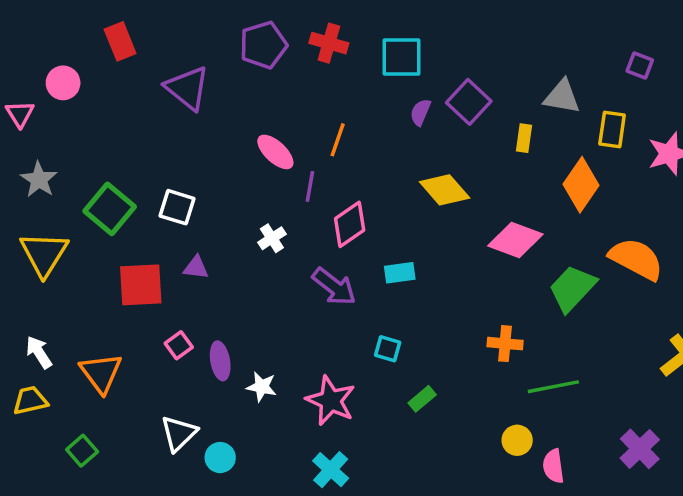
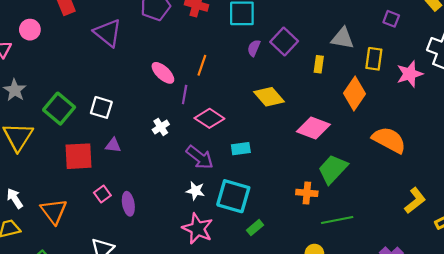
pink diamond: (350, 224) -> (209, 118), turned 68
green trapezoid: (572, 288) -> (333, 169), moved
cyan square: (388, 349) -> (233, 196), size x2.0
white star: (262, 387) -> (195, 191), moved

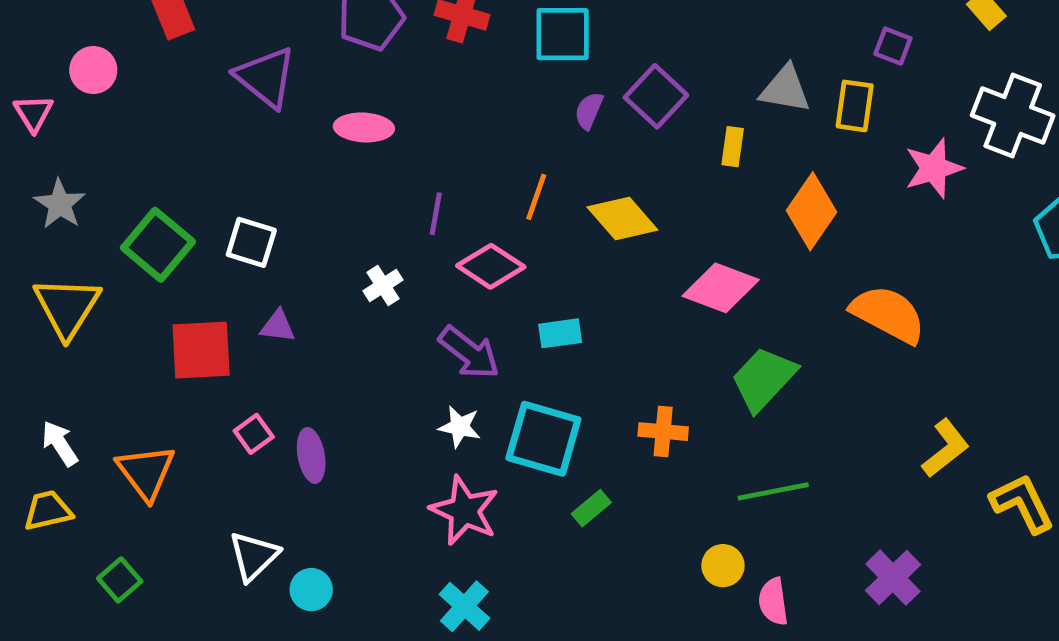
yellow rectangle: (374, 59) -> (855, 106), moved
orange line: (202, 65) -> (536, 197), moved
pink ellipse: (163, 73) -> (364, 127), moved, turned -40
orange cross: (307, 193) -> (663, 432), moved

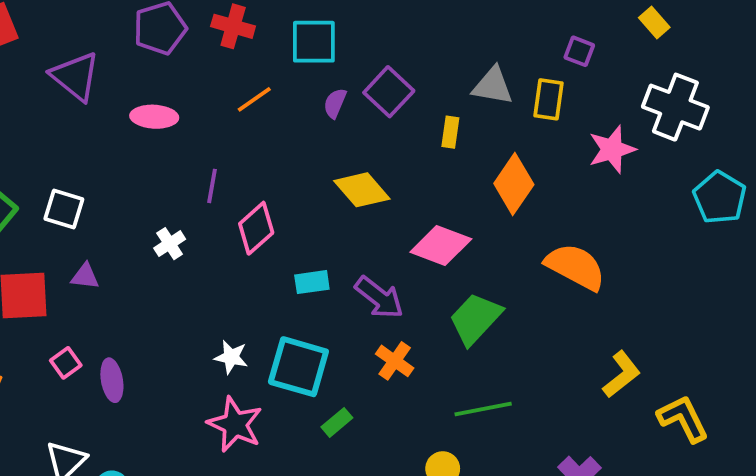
orange line: (536, 197) -> (254, 99), moved, turned 36
pink diamond: (491, 266) -> (256, 228), turned -75
purple arrow: (469, 353) -> (379, 297), moved
orange cross: (663, 432) -> (395, 361), turned 30

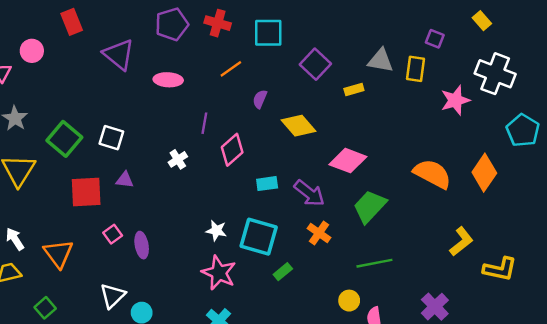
purple semicircle: (335, 103) -> (260, 99), moved
yellow rectangle: (450, 132) -> (354, 89), turned 66
orange diamond: (514, 184) -> (484, 173), moved
yellow L-shape: (683, 419) -> (500, 269), turned 128

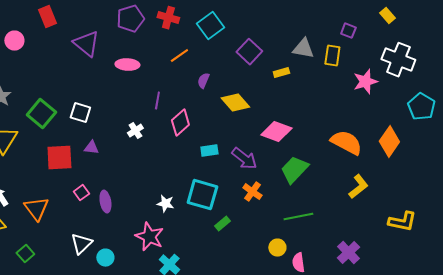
cyan square: (268, 33) -> (210, 26), turned -36
white star: (216, 231) -> (165, 204), moved
yellow L-shape: (461, 241) -> (358, 187), moved
pink star: (219, 273) -> (149, 237), moved

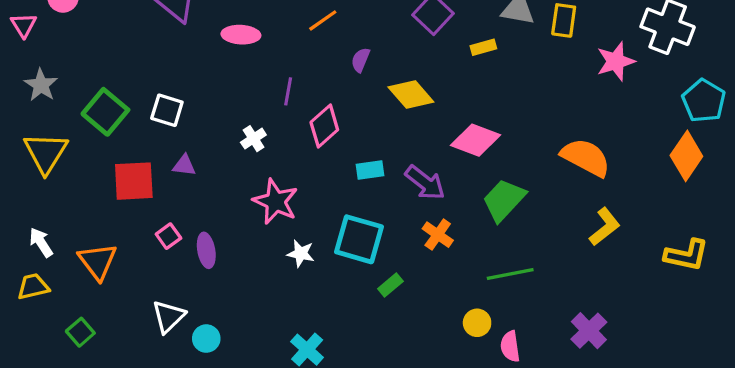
orange diamond: (389, 142) -> (686, 156), moved
yellow L-shape: (402, 222) -> (686, 255), moved
pink star: (149, 237) -> (276, 202), moved

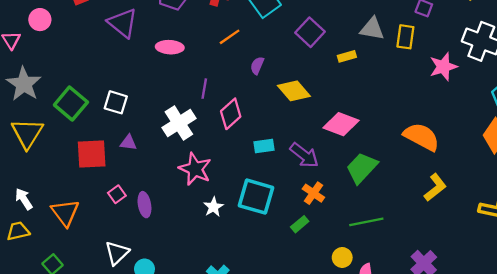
gray star: (41, 85) -> (24, 84), size x1.4
white cross: (253, 139) -> (179, 123), size x1.8
white star: (301, 253) -> (213, 207), turned 30
green rectangle: (390, 285) -> (300, 224), moved

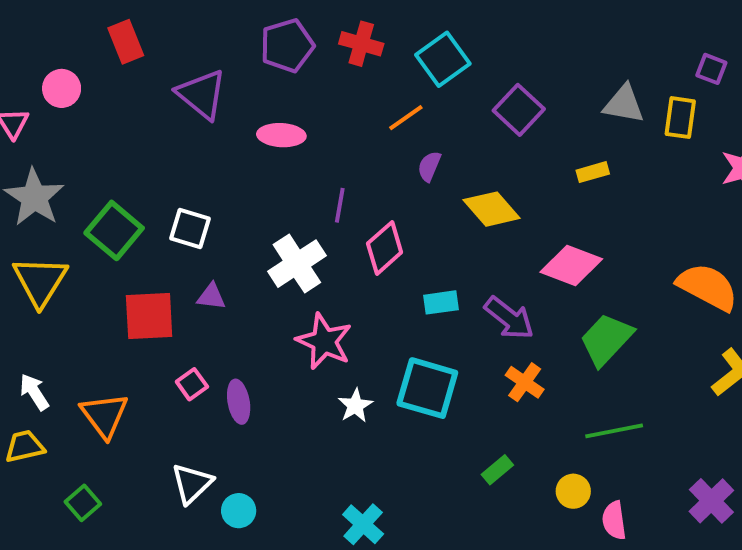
orange line: (230, 37) -> (406, 118), moved
yellow rectangle: (347, 56) -> (593, 172), moved
green rectangle: (300, 224) -> (497, 470), moved

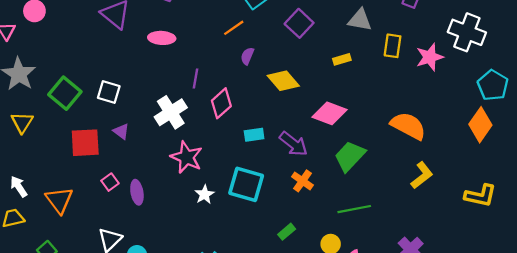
yellow rectangle: (680, 118) -> (393, 46), moved
yellow triangle: (40, 281) -> (22, 122), size x0.7
purple triangle: (211, 297) -> (121, 131), turned 30

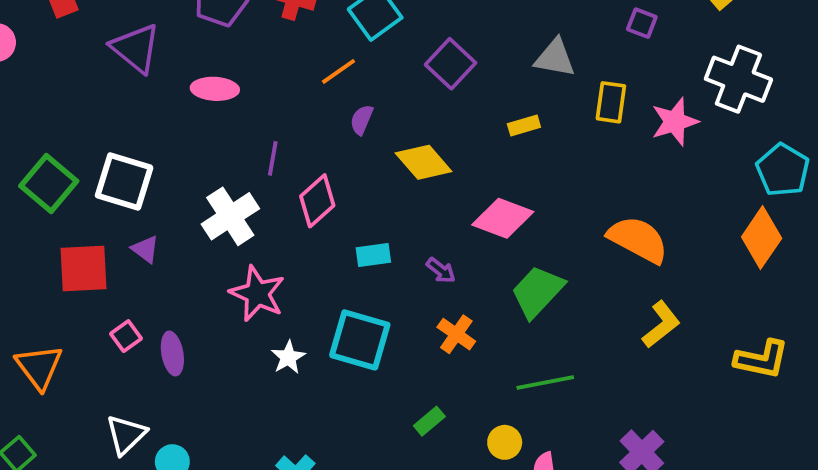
white square: (109, 92) -> (124, 182), size x1.4
purple arrow: (293, 144) -> (441, 270), size x0.6

